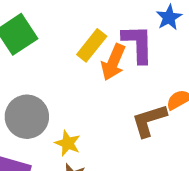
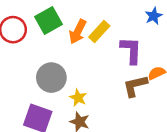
purple L-shape: (138, 44) -> (131, 50), moved
orange arrow: (113, 62) -> (78, 32), moved

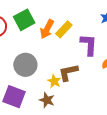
brown L-shape: (135, 86) -> (68, 72), moved
yellow star: (78, 98) -> (54, 81), moved

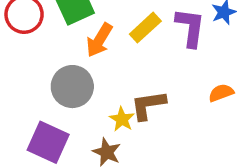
orange arrow: (47, 29) -> (99, 40), moved
purple L-shape: (89, 45) -> (190, 27), moved

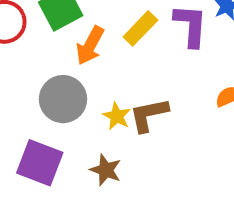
yellow star: (122, 119) -> (117, 116), moved

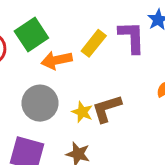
orange arrow: (90, 46) -> (57, 60), turned 56

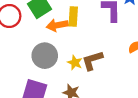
yellow rectangle: (94, 43) -> (73, 16), moved, turned -36

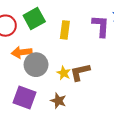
orange arrow: (57, 25) -> (22, 52), moved

